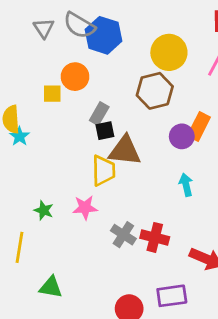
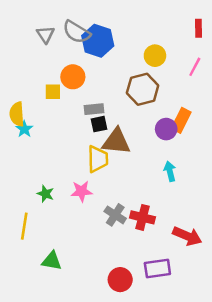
yellow circle: (169, 52) -> (155, 56), size x0.7
gray rectangle: (99, 114) -> (94, 109), turned 54

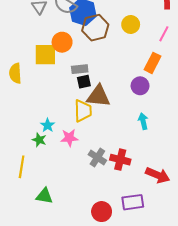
brown hexagon: (143, 89) -> (95, 28), moved
yellow square: (53, 92) -> (45, 55), size x1.6
orange rectangle: (181, 120) -> (152, 63), moved
cyan star: (24, 129) -> (48, 125), moved

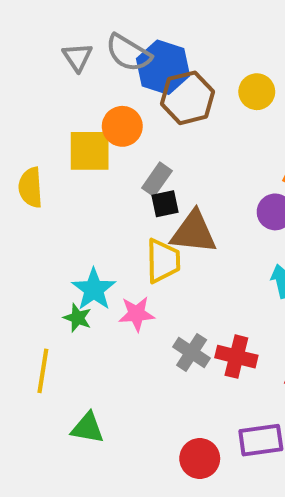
gray rectangle: (80, 69) -> (157, 179), turned -49
cyan star: (48, 125) -> (94, 289), size x1.5

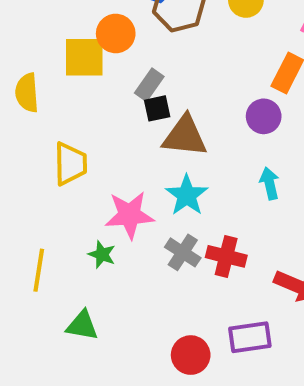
yellow trapezoid: (163, 261) -> (70, 164), moved
cyan star: (94, 289) -> (187, 195), moved
pink star: (137, 314) -> (130, 215), size x1.4
green star: (77, 318) -> (102, 254), moved

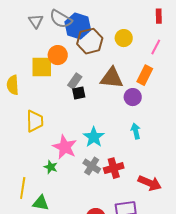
brown triangle: (185, 136) -> (112, 78), moved
pink star: (130, 215) -> (65, 147), turned 30
red cross: (226, 256) -> (114, 168), turned -30
yellow line: (39, 270) -> (23, 188), moved

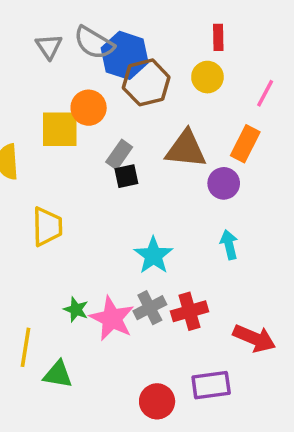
red rectangle: (159, 16) -> (218, 37), moved
pink star: (65, 147) -> (112, 318), moved
gray cross: (92, 166) -> (150, 308), turned 30

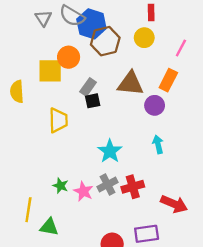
yellow trapezoid: (47, 227) -> (58, 120), moved
pink star: (112, 318) -> (83, 191), size x0.7

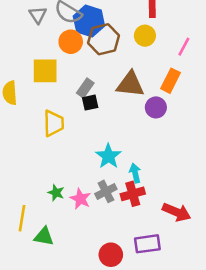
orange circle: (69, 57) -> (71, 42), moved
cyan arrow: (158, 144) -> (135, 173), moved

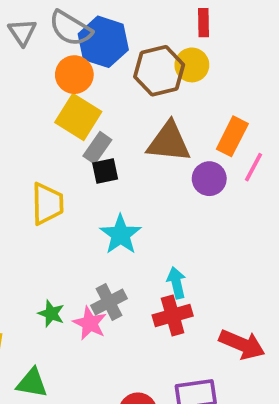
brown hexagon: (104, 39) -> (159, 71), moved
pink line: (184, 47) -> (254, 167), moved
yellow square: (45, 71) -> (78, 117), moved, turned 32
cyan star: (108, 156) -> (121, 235), moved
gray cross: (106, 191) -> (109, 302), moved

